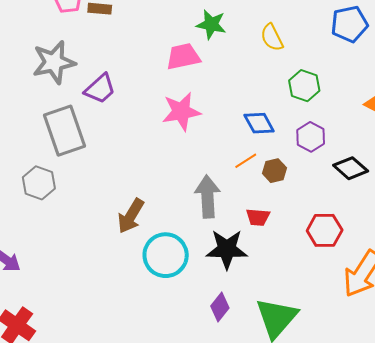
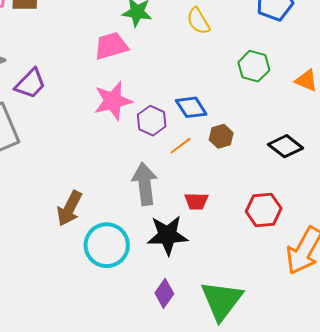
green hexagon: (304, 86) -> (254, 66), moved
purple hexagon: (311, 137) -> (152, 121), moved
brown hexagon: (274, 171) -> (221, 136), moved

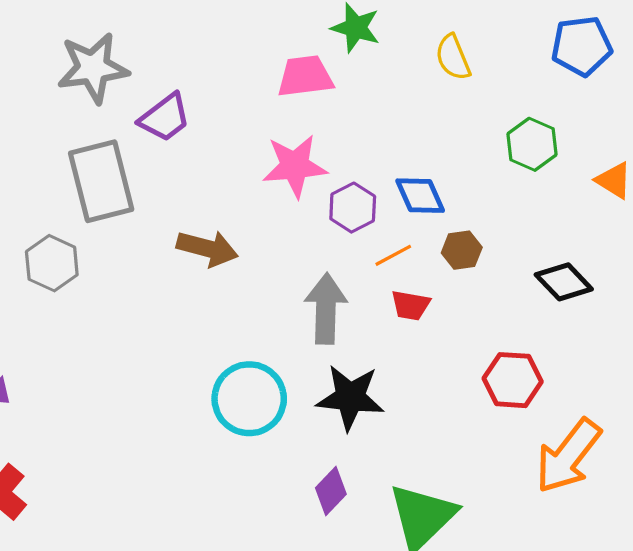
red trapezoid: (196, 201) -> (411, 305), moved
brown arrow: (69, 208) -> (207, 248), moved, turned -111

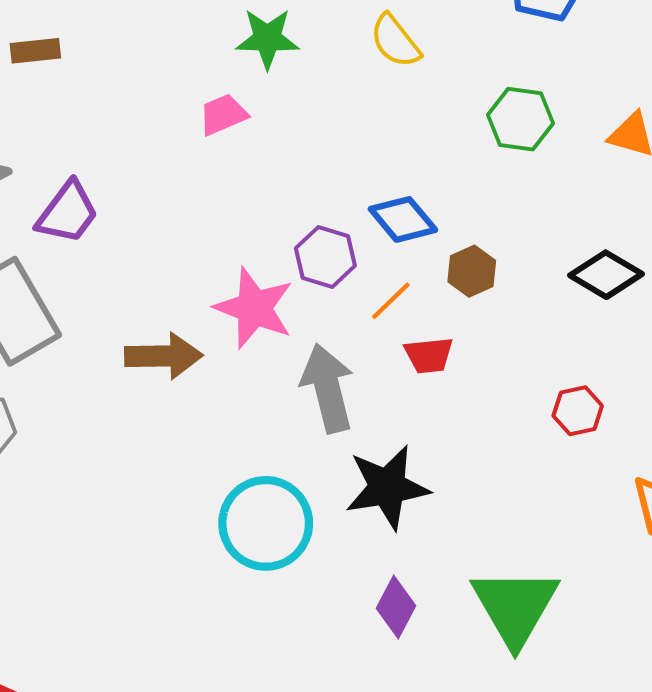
pink trapezoid: (305, 76) -> (223, 115), size x0.7
pink star: (295, 166) -> (254, 308), moved, turned -30
red hexagon: (513, 380) -> (578, 411), size x0.7

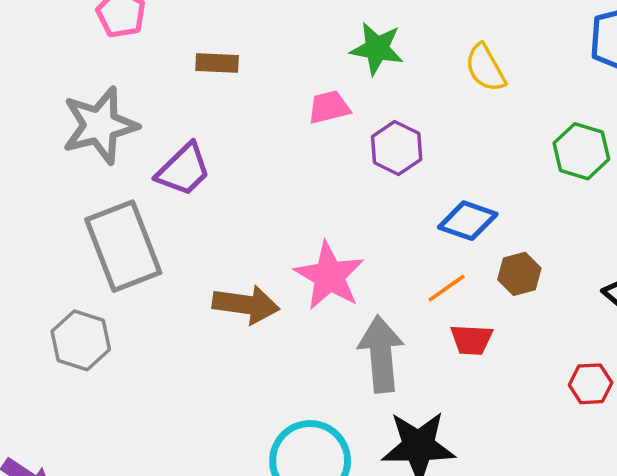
brown rectangle: (35, 51) -> (217, 63), moved
blue diamond: (403, 219) -> (468, 221), turned -40
purple hexagon: (325, 257) -> (397, 148), moved
red hexagon: (578, 411) -> (591, 384), moved

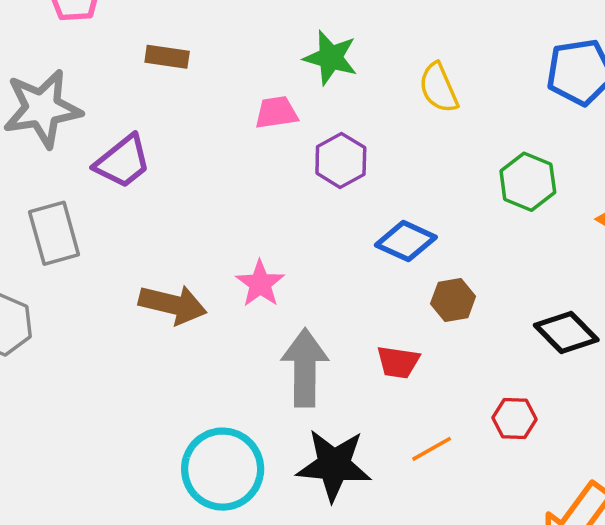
gray rectangle: (123, 246) -> (54, 233), size x0.7
pink star: (329, 276) -> (260, 284), size x0.7
orange line: (447, 288) -> (432, 449), moved

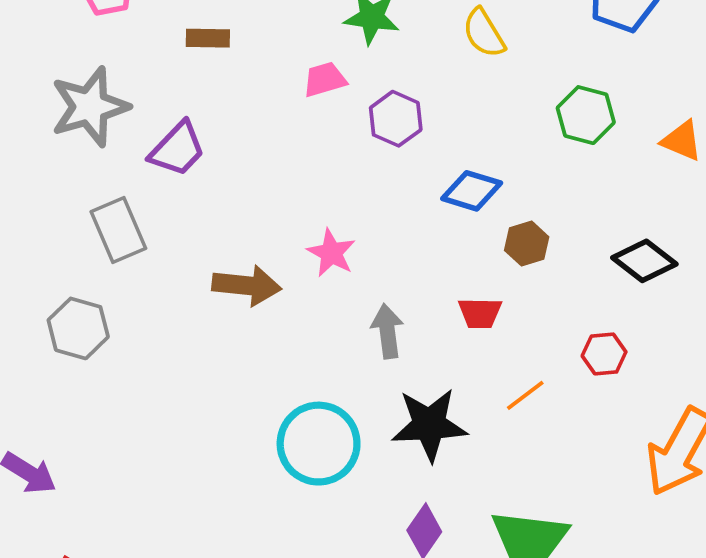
gray arrow: (305, 368) -> (387, 331), size x0.7

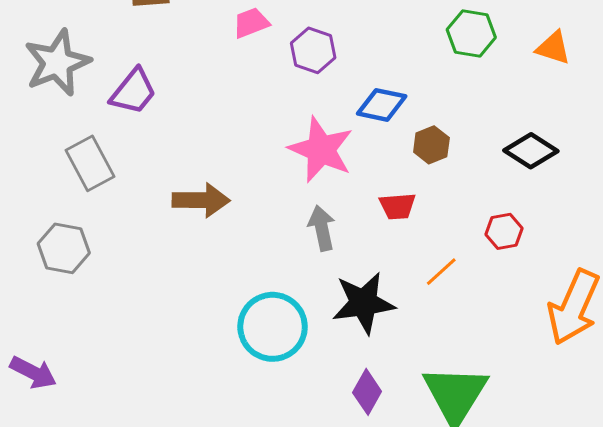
pink star: (331, 253) -> (321, 150), moved, size x1.6

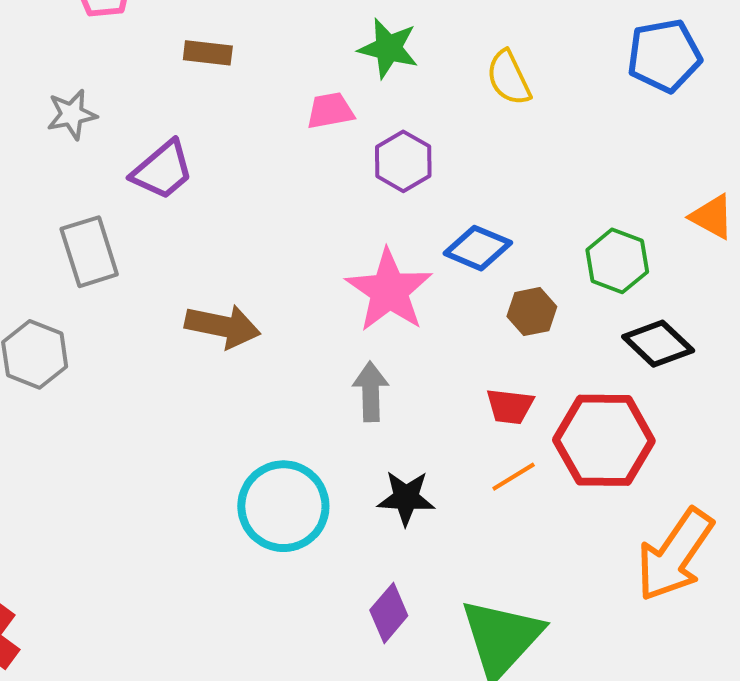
green hexagon: (471, 33) -> (617, 261), moved
gray star: (57, 63) -> (72, 114), size x0.6
red trapezoid: (398, 206) -> (510, 406), moved
red hexagon: (504, 231) -> (604, 440), size x2.0
black star: (364, 303) -> (406, 498), size x0.7

